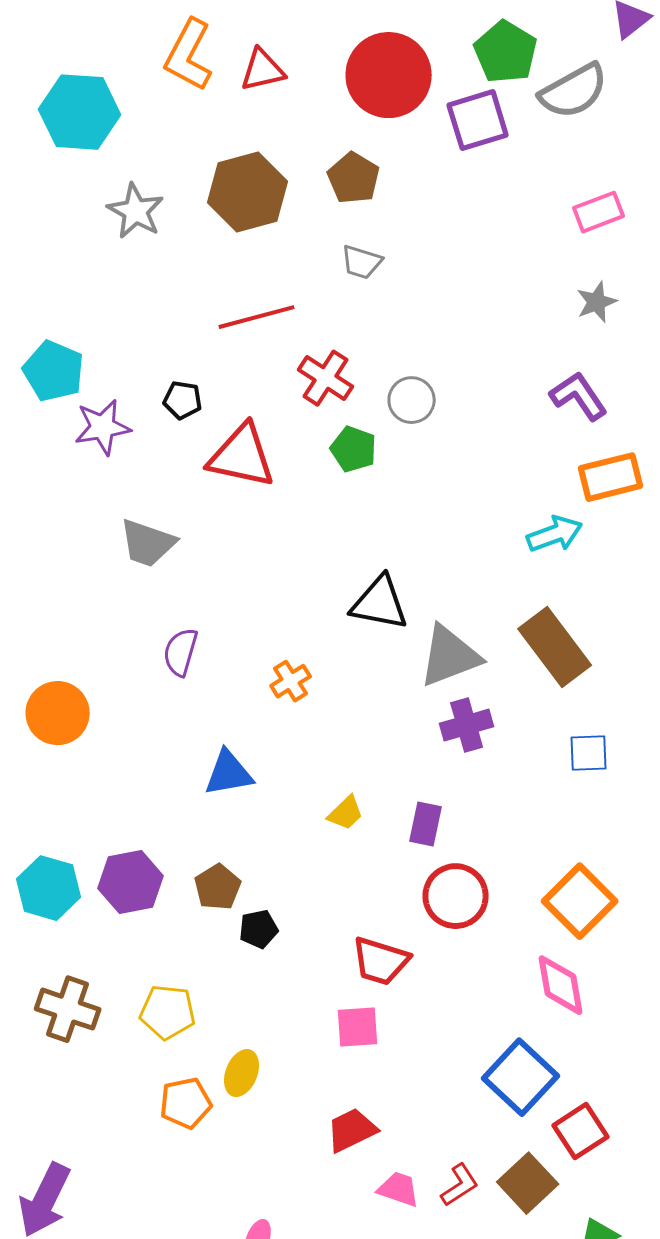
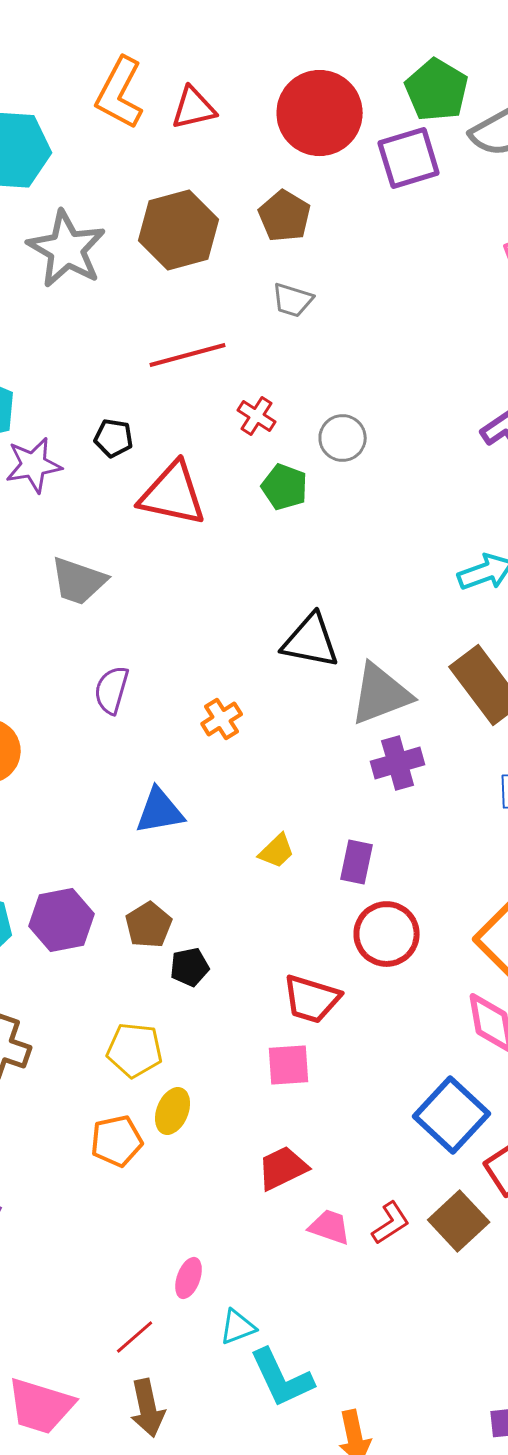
gray star: (136, 211) -> (67, 249), size x1.4
red cross: (326, 378) -> (257, 416), size x0.7
yellow pentagon: (168, 1012) -> (135, 1050), moved

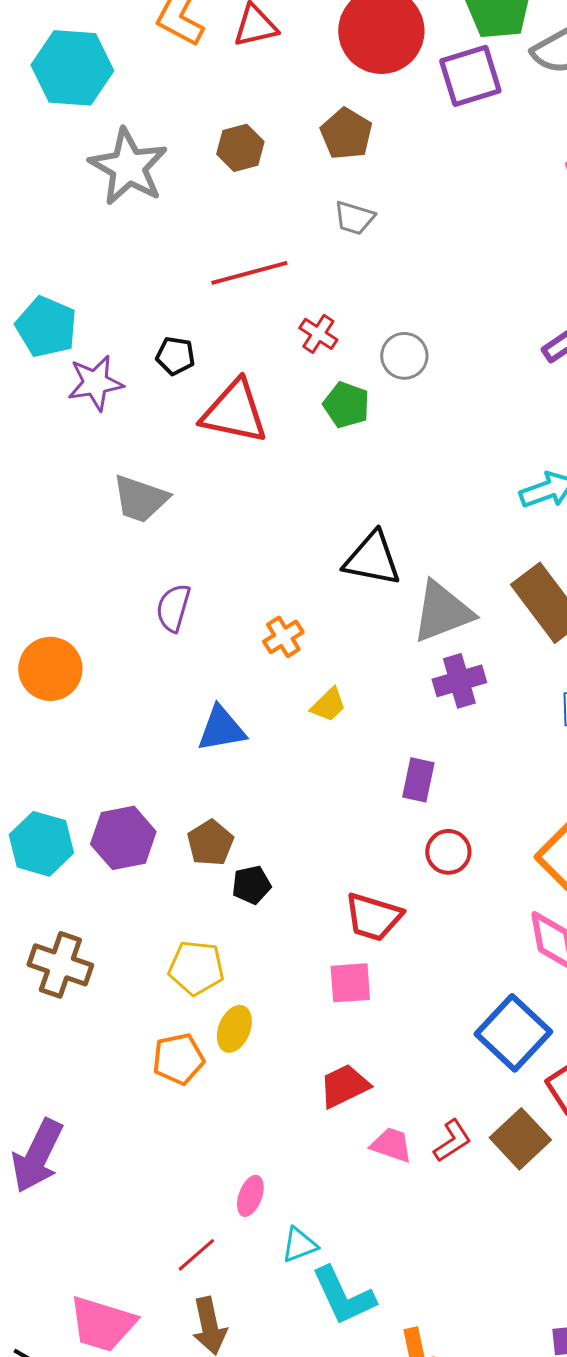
brown hexagon: (179, 230) -> (240, 148), size x0.6
yellow trapezoid: (277, 851) -> (328, 705), moved
red circle: (387, 934) -> (448, 852), size x0.7

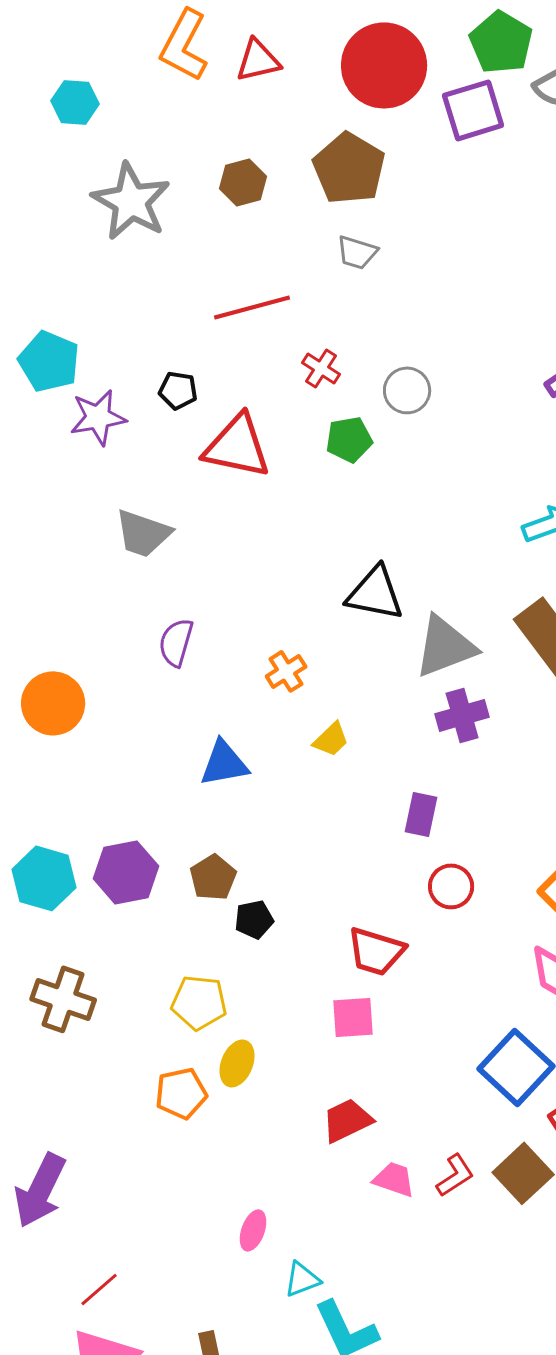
cyan hexagon: (72, 68) -> (75, 102), size x0.6
brown pentagon: (346, 134) -> (349, 168), size x1.4
green pentagon: (346, 405) -> (349, 439), turned -30
red line: (196, 1255) -> (99, 1289), moved

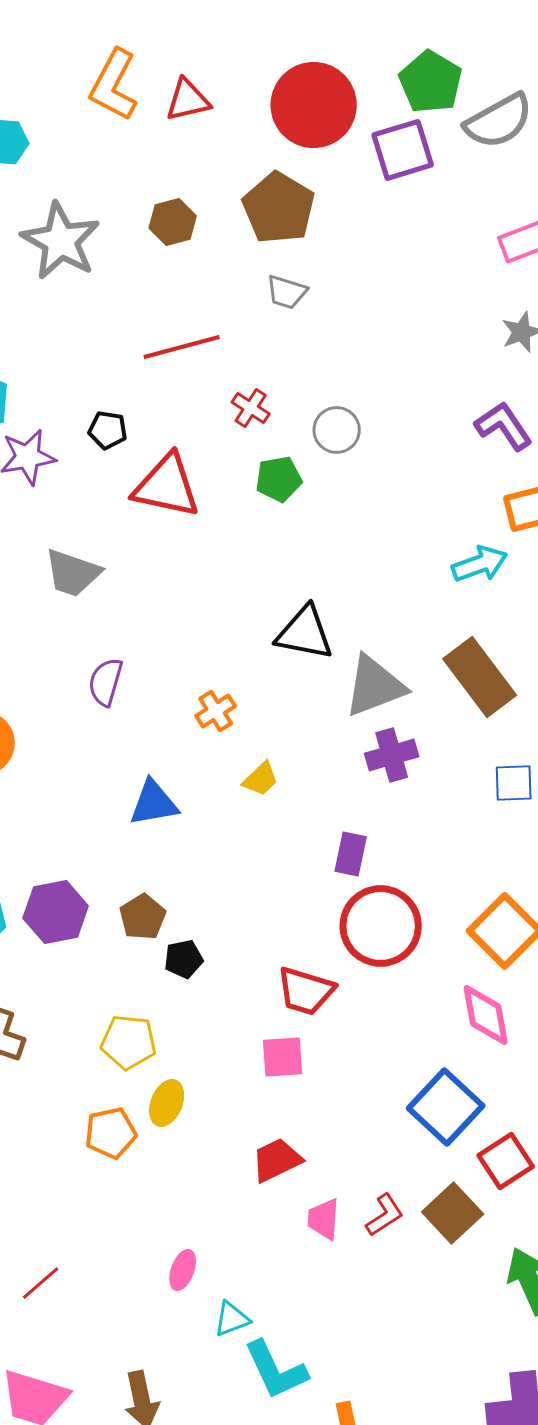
red circle: (451, 886) -> (381, 926), size x1.8
pink trapezoid: (394, 1179) -> (324, 1219), turned -105
red line: (99, 1289) -> (41, 1283), moved

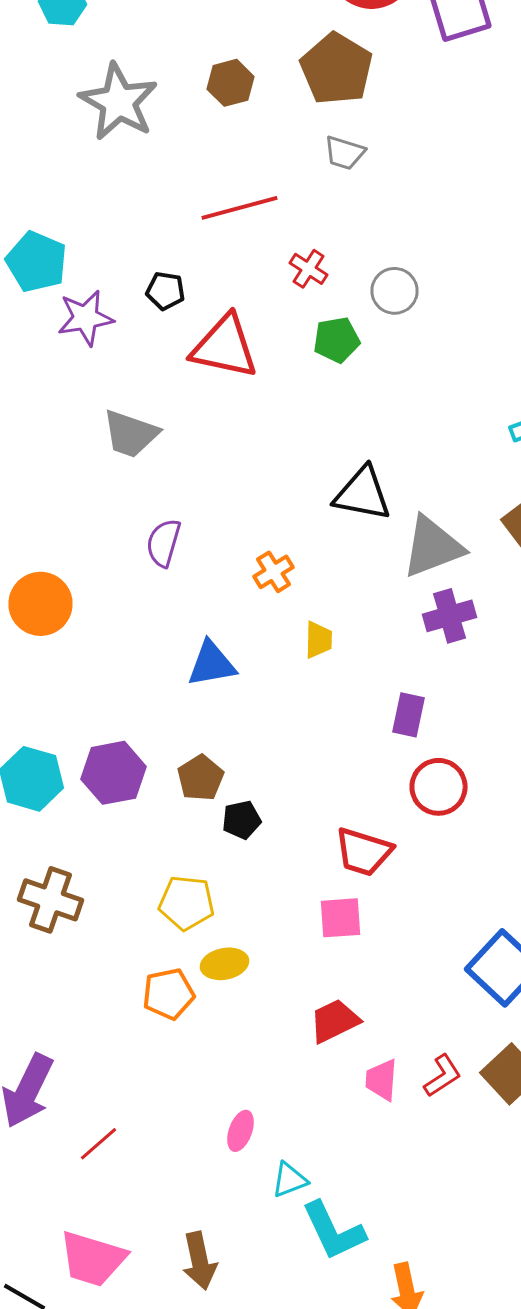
yellow trapezoid: (261, 779) -> (318, 640), turned -45
red circle: (381, 926) -> (438, 787), size x0.7
yellow ellipse: (167, 1103) -> (224, 964), turned 57

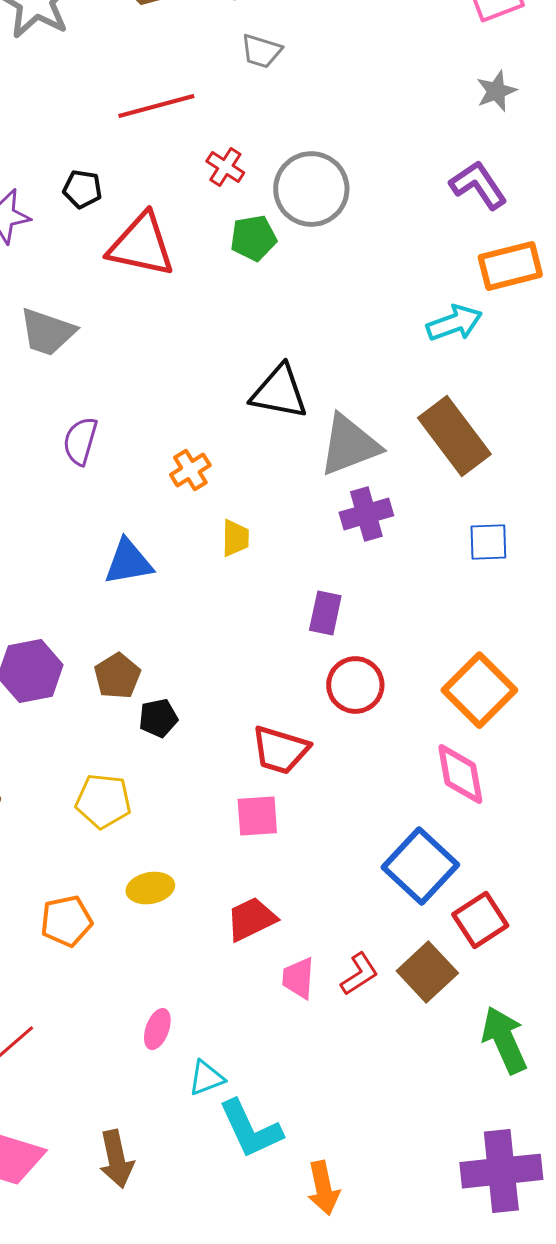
gray circle: (394, 291) -> (311, 189), size x1.6
yellow ellipse: (224, 964) -> (150, 888), moved
orange pentagon: (168, 994) -> (66, 921), moved

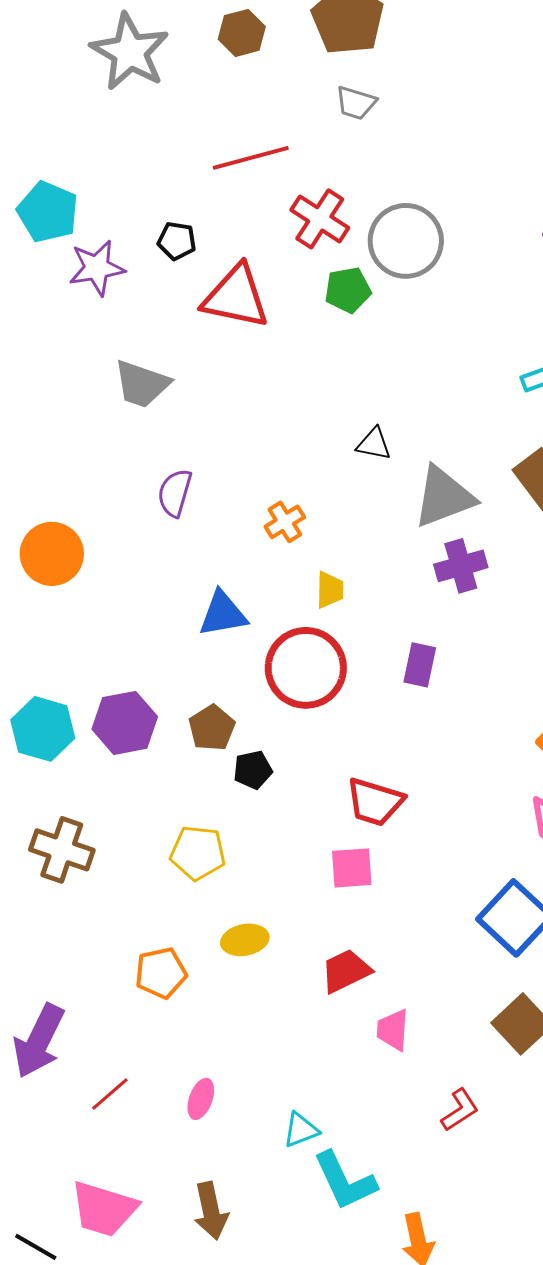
red cross: (225, 167) -> (320, 219), size x1.5
black triangle: (279, 392) -> (374, 444), size x0.6
red circle: (355, 685) -> (306, 668), moved, size x1.4
red L-shape: (359, 974) -> (460, 1110), moved
pink ellipse: (157, 1029) -> (201, 1099), moved

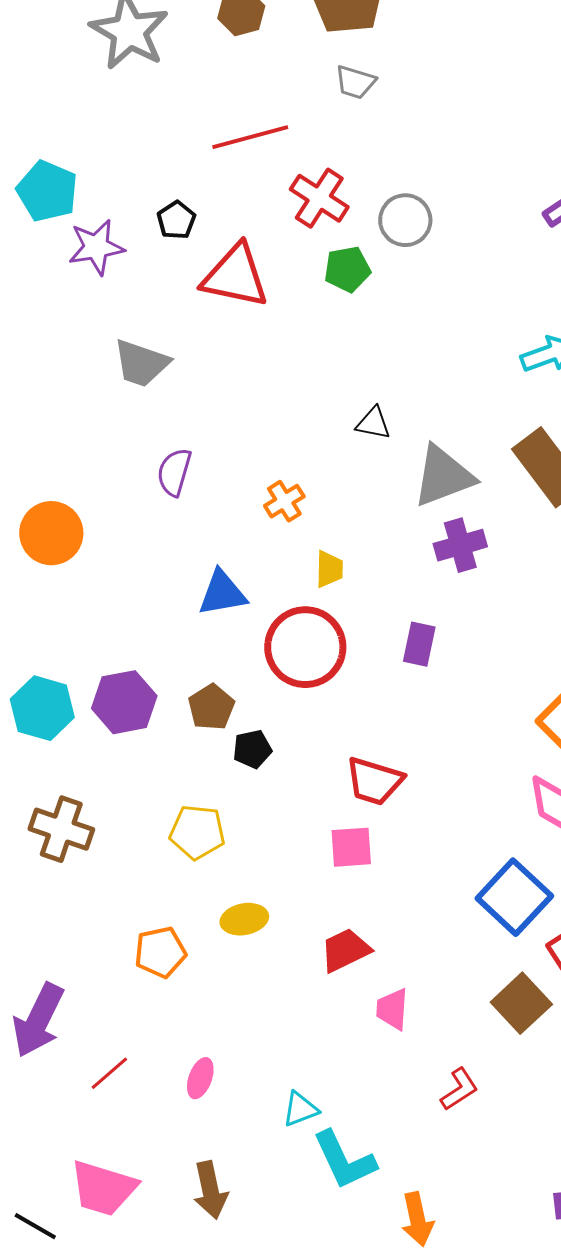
black pentagon: (177, 241) -> (176, 220), turned 30
gray circle: (406, 241) -> (405, 220), size x0.7

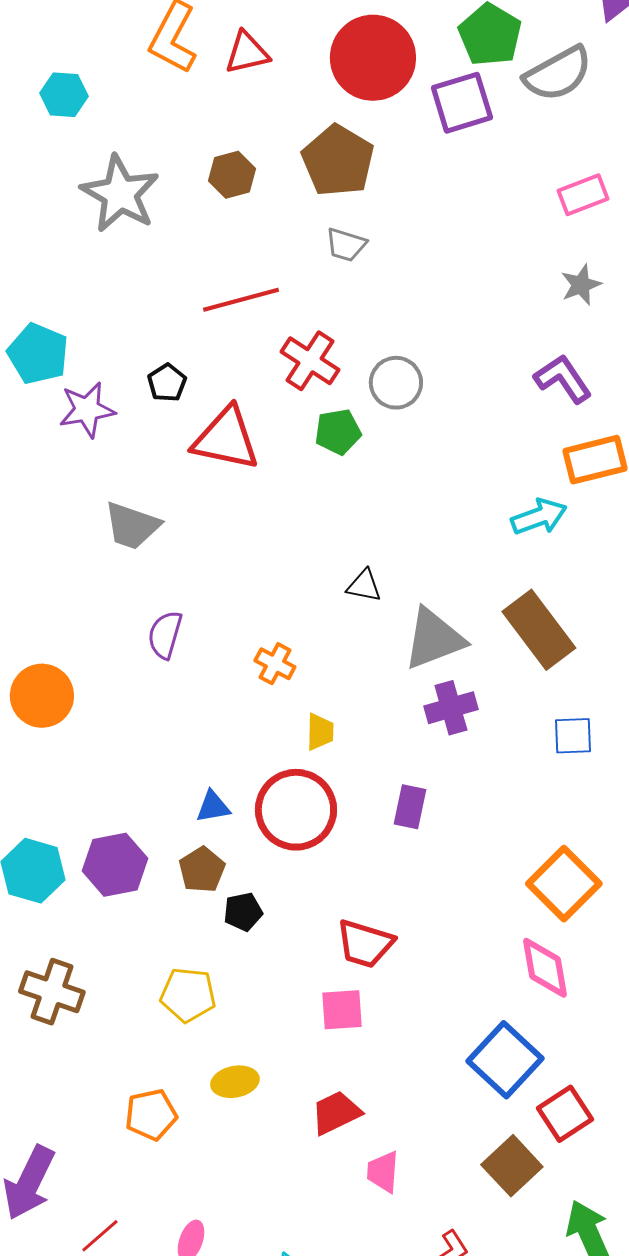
orange cross: (284, 501) -> (275, 664), turned -30
blue triangle: (222, 593) -> (213, 807), moved, size x0.7

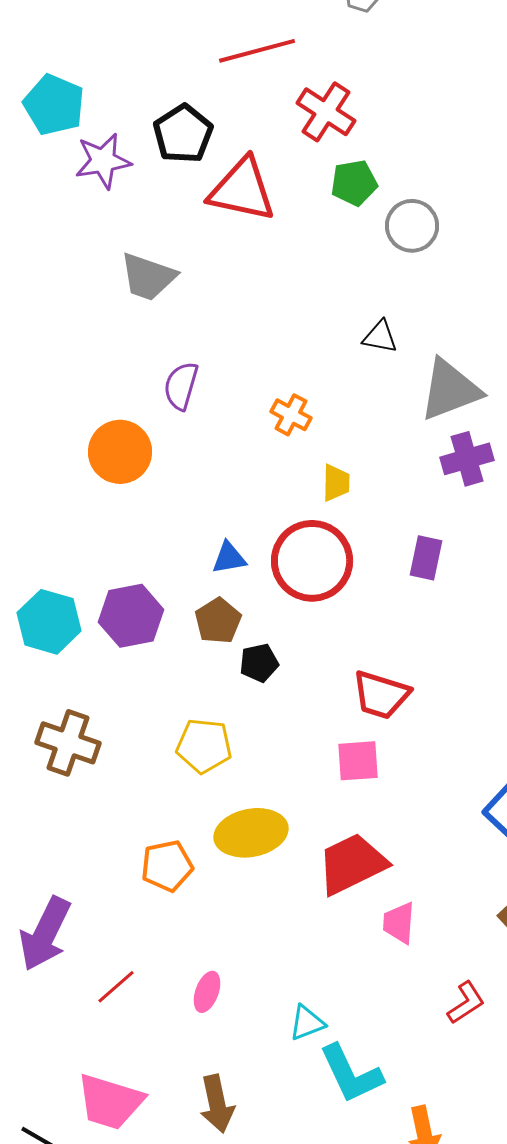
black pentagon: (167, 383) -> (183, 134), size x1.5
gray circle: (396, 383) -> (412, 226), moved
orange circle: (42, 696) -> (120, 452), moved
yellow ellipse: (235, 1082) -> (251, 833), size x1.5
red trapezoid: (336, 1113) -> (352, 864), size x1.4

